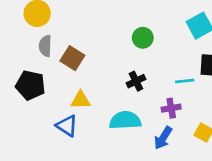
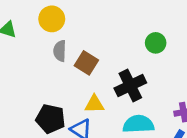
black cross: (136, 81) -> (130, 86), moved, size x1.6
black pentagon: (30, 85) -> (50, 119), moved

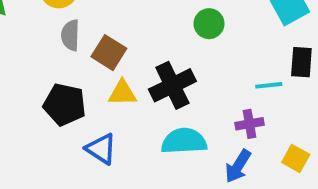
yellow triangle: (94, 104) -> (122, 93), moved
black pentagon: (50, 119) -> (65, 105), moved

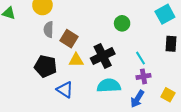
cyan line: (269, 85) -> (140, 58), moved, turned 64

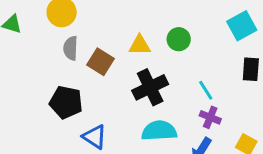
yellow triangle: (76, 60) -> (140, 45), moved
purple cross: (143, 76) -> (210, 117), turned 32

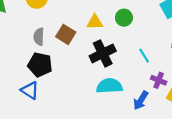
gray semicircle: (71, 48) -> (39, 37), moved
purple cross: (210, 117) -> (159, 80), moved
blue triangle: (95, 137) -> (30, 90), moved

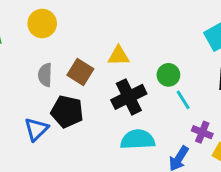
green circle: (124, 18) -> (168, 75), moved
black pentagon: (40, 65) -> (67, 112), moved
blue triangle: (30, 90) -> (36, 129), moved, turned 42

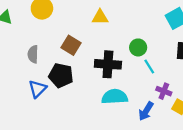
yellow triangle: (119, 56) -> (100, 17), moved
gray semicircle: (45, 75) -> (33, 54), moved
black cross: (129, 97) -> (108, 64), turned 30

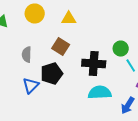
yellow triangle: (100, 17) -> (69, 18), moved
black pentagon: (61, 75) -> (52, 74), turned -30

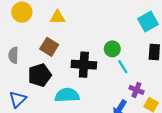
blue triangle: (31, 86) -> (18, 99), moved
cyan semicircle: (100, 92) -> (67, 95), moved

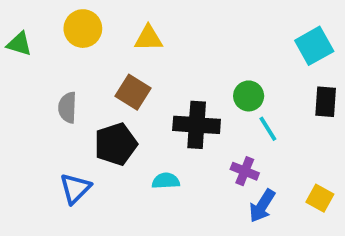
purple cross: (136, 90) -> (245, 171), moved
cyan semicircle: (67, 95) -> (166, 181), size x0.6

